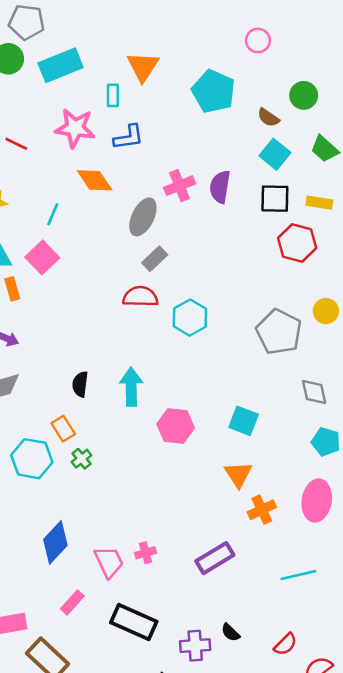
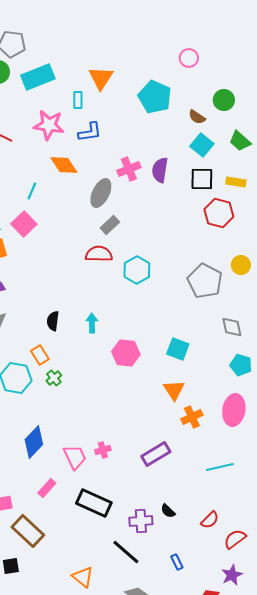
cyan arrow: (131, 387) -> (92, 323), size x0.7

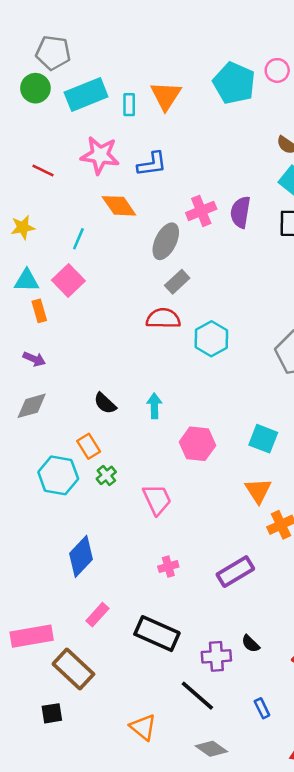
cyan pentagon: (155, 97) -> (234, 83), moved
cyan rectangle: (78, 100) -> (129, 105), moved
black semicircle: (53, 321) -> (105, 403), turned -54
pink trapezoid: (75, 457) -> (157, 499), moved

